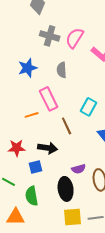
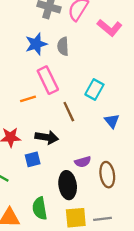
blue star: (28, 68) -> (36, 44), moved
green semicircle: (32, 196) -> (40, 208), moved

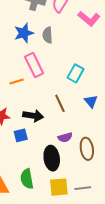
brown line: (69, 112) -> (60, 103), moved

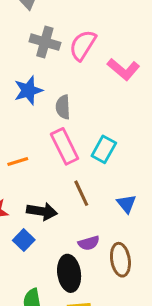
gray semicircle: (48, 35) -> (63, 107), moved
pink rectangle: (34, 65) -> (65, 146), moved
blue triangle: (91, 101) -> (127, 204), moved
blue square: (21, 135) -> (24, 240), turned -32

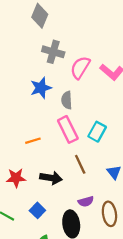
pink semicircle: (83, 45) -> (80, 68), moved
blue square: (24, 240) -> (37, 210), moved

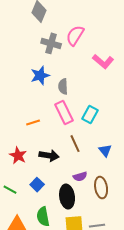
pink semicircle: (80, 68) -> (75, 35), moved
red star: (16, 178) -> (18, 156), turned 30

